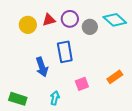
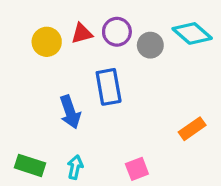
pink square: (82, 84) -> (137, 169), moved
cyan arrow: (55, 98) -> (75, 167), moved

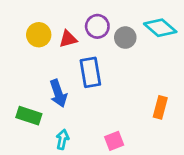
red triangle: (82, 33) -> (68, 39), moved
orange rectangle: (192, 129) -> (160, 107), turned -40
green rectangle: (30, 165) -> (29, 116), moved

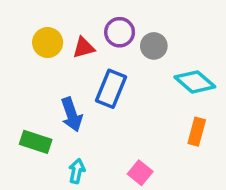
cyan diamond: (160, 28) -> (195, 82), moved
blue rectangle: (90, 72) -> (111, 89), turned 32
pink square: (114, 141) -> (140, 173), turned -30

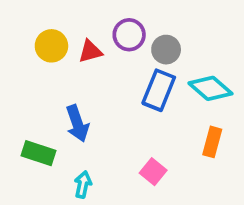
blue rectangle: (111, 89) -> (159, 90), moved
pink square: (140, 173) -> (153, 172), moved

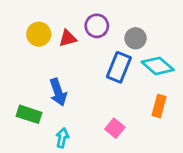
gray circle: (166, 50) -> (136, 38), moved

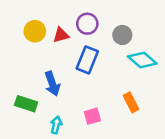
blue rectangle: (119, 67) -> (87, 60), moved
orange rectangle: (159, 106) -> (131, 102), moved, turned -42
pink square: (115, 128) -> (92, 116), moved, turned 35

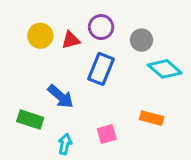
blue arrow: (52, 84) -> (61, 96), turned -30
orange rectangle: (131, 102) -> (152, 118), turned -48

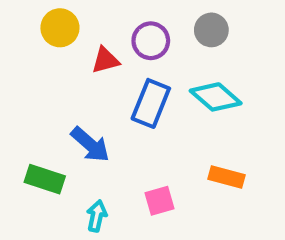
yellow circle: (40, 36) -> (60, 28), moved
gray circle: (142, 40) -> (211, 30), moved
cyan diamond: (165, 69) -> (216, 97), moved

